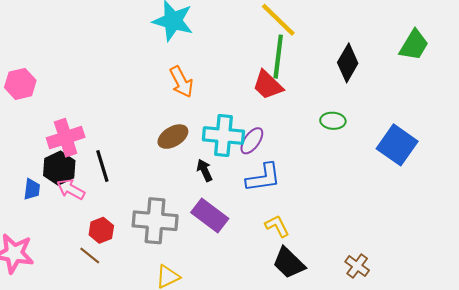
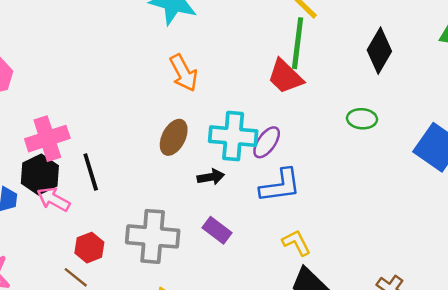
brown ellipse: (173, 137) -> (174, 137), turned -32
black arrow: (205, 170) -> (211, 177), turned 105
purple rectangle: (210, 216) -> (217, 230), size x0.7

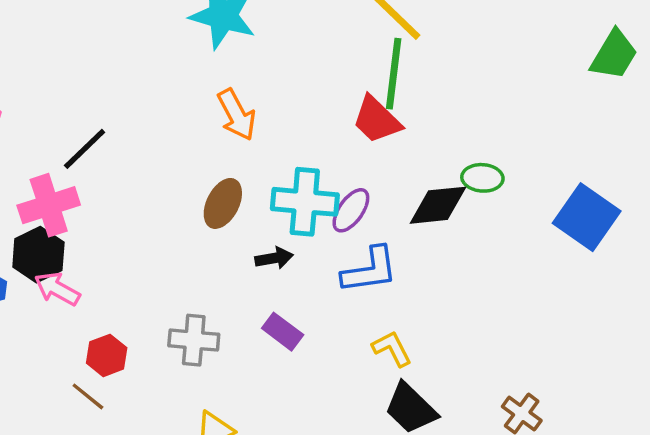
black diamond: (379, 51) -> (438, 205), moved, turned 54
black line: (91, 172) -> (85, 149), moved, turned 63
gray cross: (153, 236) -> (194, 340), size x0.7

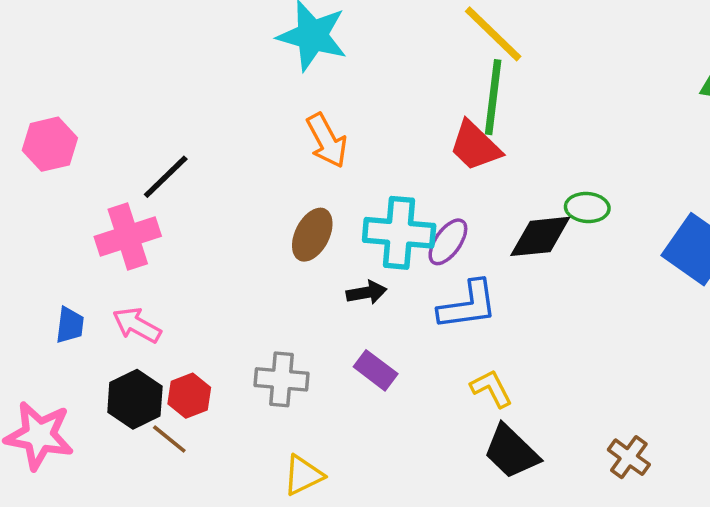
black hexagon: (38, 255) -> (135, 399), moved

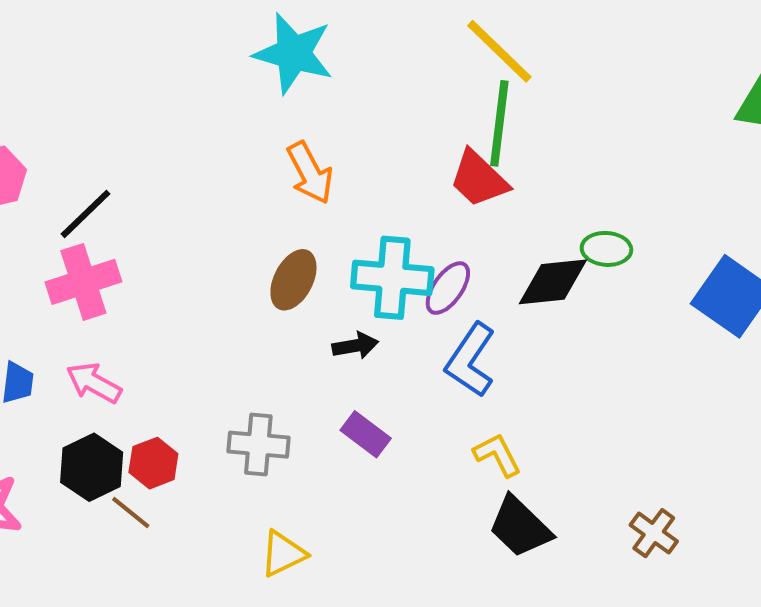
black line: (166, 177) -> (86, 214), moved
blue L-shape: (468, 305) -> (471, 360), turned 132

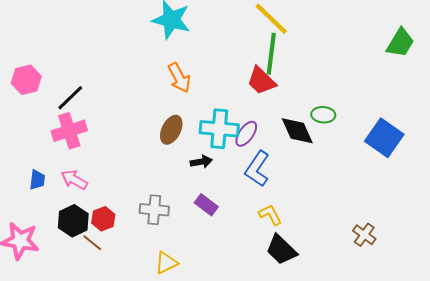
black diamond: (553, 282) -> (297, 131), turned 72
brown cross: (654, 533) -> (364, 235), moved

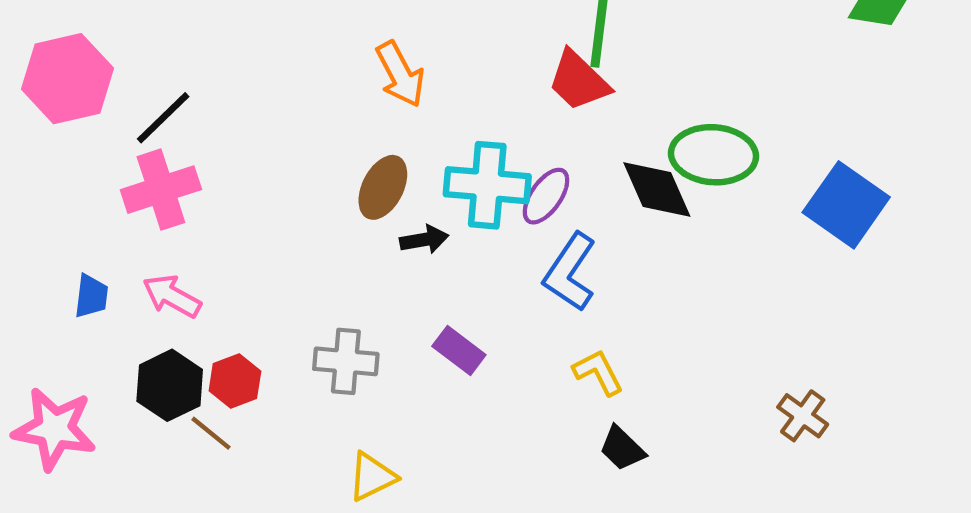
pink hexagon: (26, 80) -> (67, 79), size x1.4
green ellipse: (323, 115) -> (713, 155), size x1.6
black arrow: (201, 162) -> (424, 240), moved
black trapezoid: (281, 250) -> (622, 448), size x0.7

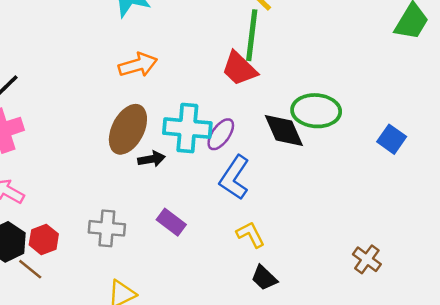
orange arrow: (400, 74) -> (138, 65), turned -78
brown ellipse: (383, 187) -> (128, 129), size x1.4
blue square: (846, 205) -> (392, 139), size x0.6

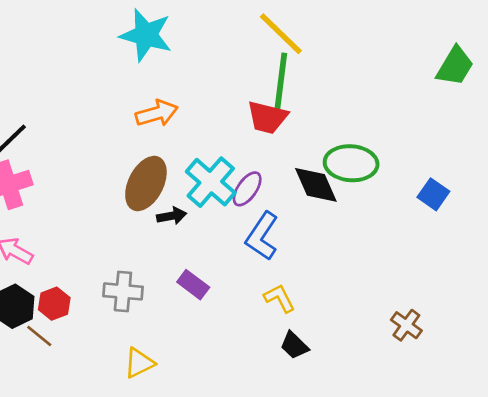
red trapezoid: (239, 69) -> (267, 117), turned -30
cyan cross: (187, 128) -> (211, 182), turned 36

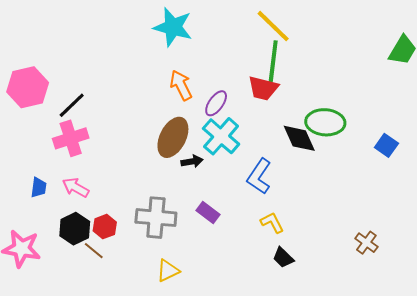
orange arrow: (157, 113) -> (181, 85), turned -100
purple ellipse: (247, 189) -> (216, 103), moved
gray cross: (123, 291) -> (156, 218), size x1.4

